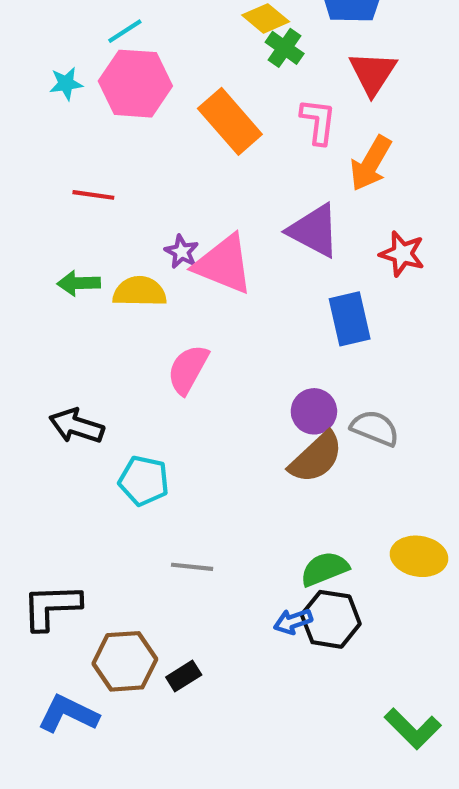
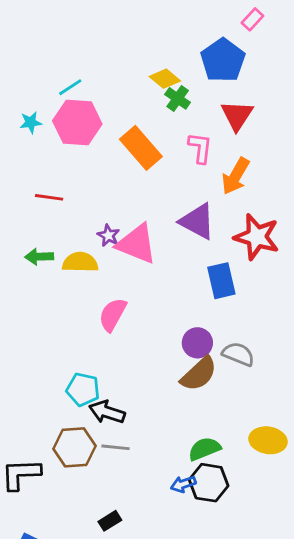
red star: (402, 254) -> (257, 237), size x1.5
black arrow: (77, 426) -> (107, 412), moved
brown hexagon: (125, 661) -> (74, 447), moved

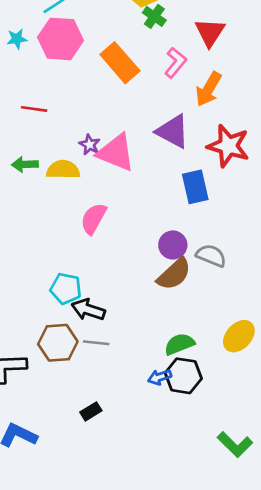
pink L-shape: (200, 148) -> (175, 63), turned 32
yellow ellipse: (268, 440) -> (239, 336), turned -56

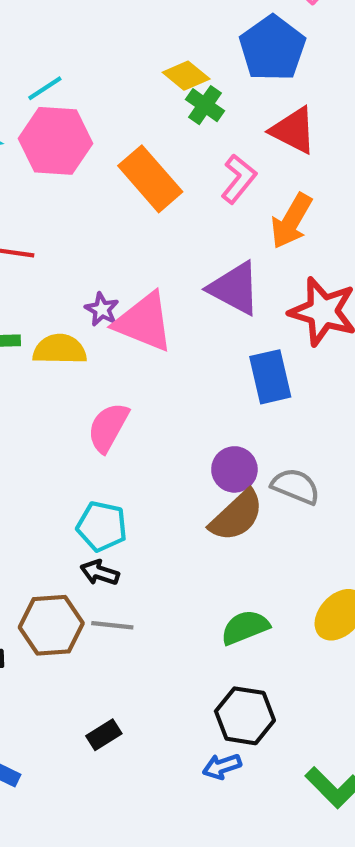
red triangle: (210, 32) -> (293, 130), turned -36
cyan pentagon: (66, 289) -> (102, 526), moved
black arrow: (88, 310) -> (100, 573), size x0.7
black hexagon: (183, 376) -> (245, 716), moved
blue arrow: (160, 377) -> (222, 766), moved

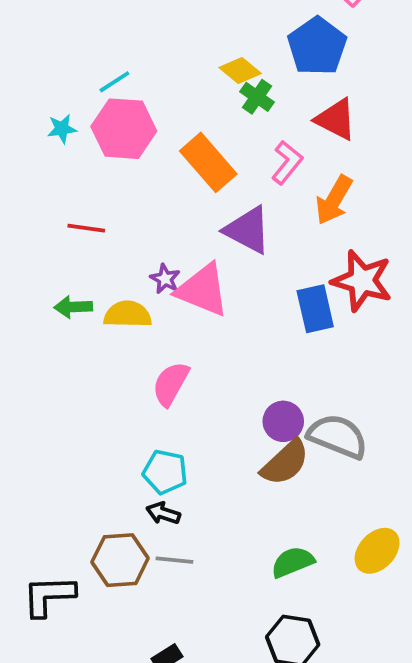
purple triangle: (234, 288) -> (248, 230), moved
blue rectangle: (270, 377) -> (315, 309), moved
gray semicircle: (296, 486) -> (338, 436), size x1.4

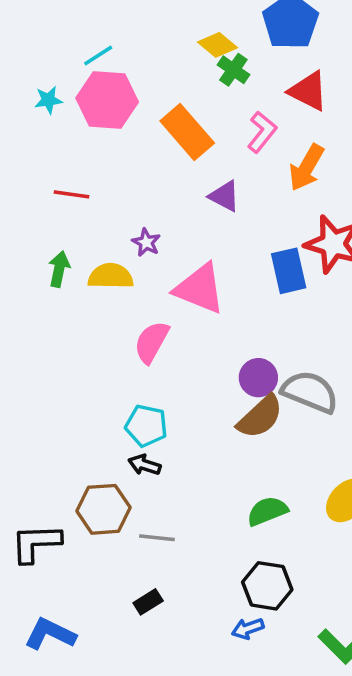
purple triangle: (248, 230) -> (225, 196), size x0.7
pink triangle: (203, 290) -> (200, 289), moved
green arrow: (73, 307) -> (59, 269), turned 104
gray line: (174, 560) -> (157, 538), moved

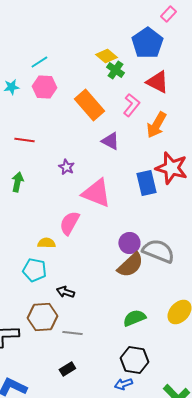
pink hexagon: (107, 100) -> (44, 87), size x0.7
yellow semicircle: (111, 276) -> (46, 243), moved, size x0.7
cyan pentagon: (146, 426) -> (34, 270), moved

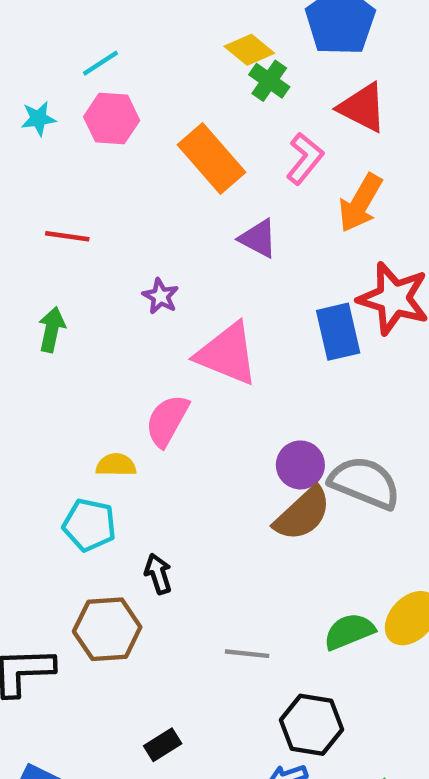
black arrow: (65, 292) -> (158, 574), turned 54
green semicircle: (134, 318) -> (349, 631), moved
gray line: (72, 333) -> (247, 654), moved

